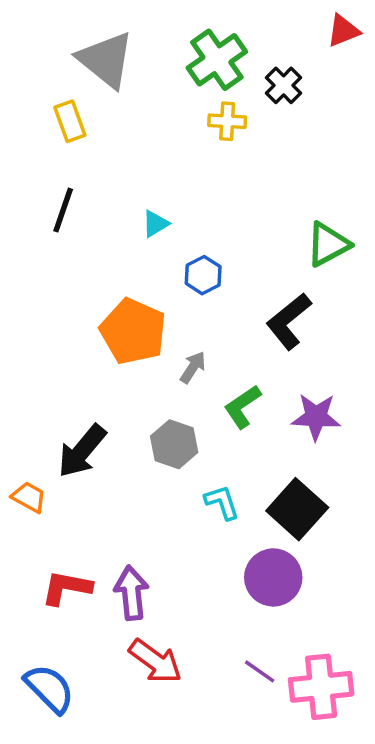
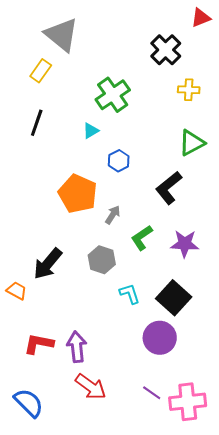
green cross: (217, 60) -> (113, 95), moved
black cross: (284, 85) -> (166, 50), size x1.4
yellow rectangle: (70, 121) -> (41, 71), turned 55
yellow cross: (227, 121) -> (189, 90), moved

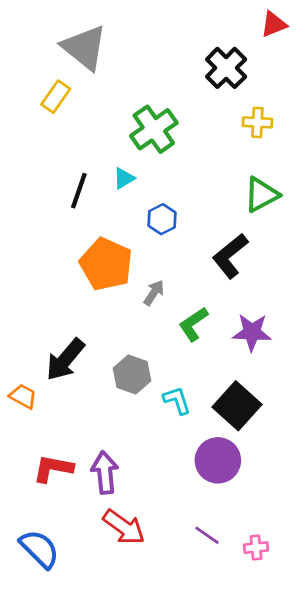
black line: (37, 123) -> (79, 191), moved
gray hexagon: (102, 260) -> (132, 374), moved
pink cross: (188, 402) -> (256, 548), size x0.5

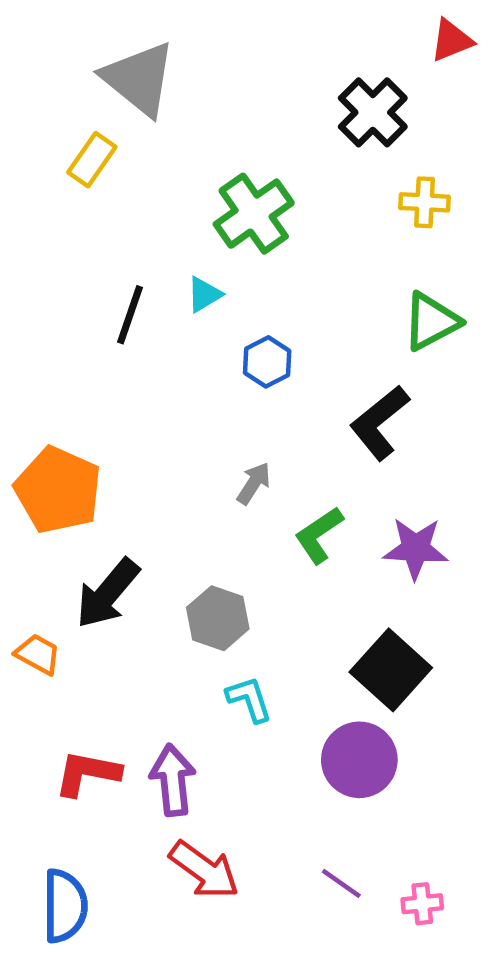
orange pentagon: (106, 264) -> (58, 490), moved
cyan L-shape: (177, 400) -> (249, 699), moved
blue semicircle: (39, 549) -> (65, 906), turned 45

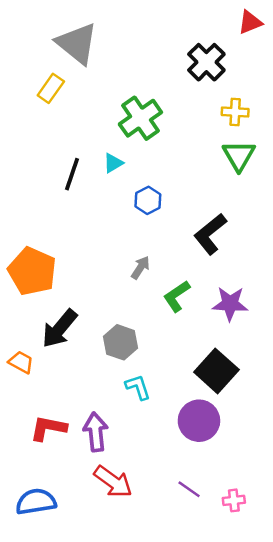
green triangle: (431, 321) -> (239, 156), moved, turned -32
blue semicircle: (65, 906) -> (36, 502), turned -99

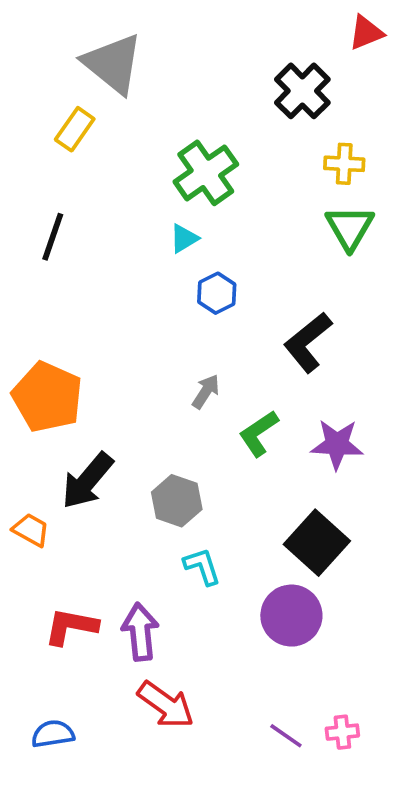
cyan triangle: (113, 163) -> (184, 238), moved
black line: (72, 174) -> (53, 237), moved
purple line: (189, 489) -> (286, 736), moved
blue semicircle: (36, 502) -> (53, 734), size x0.7

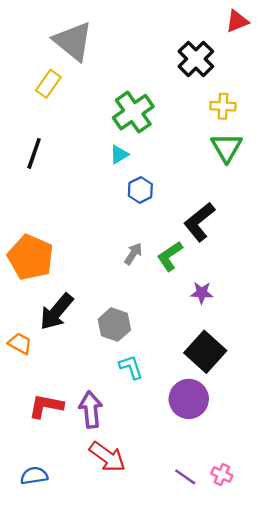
green L-shape: (259, 433) -> (170, 256), moved
purple star: (337, 444) -> (202, 293), moved, size x0.7
pink cross: (342, 732) -> (222, 475), turned 30

